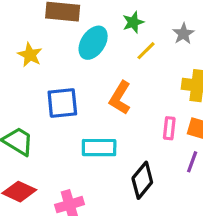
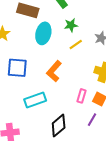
cyan ellipse: (93, 43) -> (43, 33), turned -30
cyan rectangle: (99, 148) -> (35, 100), turned -30

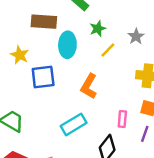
blue square: (17, 68) -> (43, 77), moved
pink rectangle: (82, 96) -> (122, 119), moved

